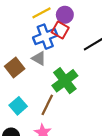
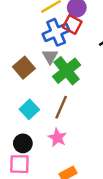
gray triangle: (39, 58) -> (50, 57), turned 32
green cross: (65, 81) -> (67, 71), moved

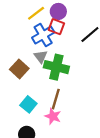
green cross: (67, 71) -> (56, 67), turned -30
pink star: (57, 138) -> (53, 116), moved

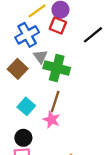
blue cross: (43, 35) -> (27, 35), moved

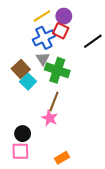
blue cross: (27, 35) -> (44, 38), moved
cyan square: (26, 106) -> (28, 82), moved

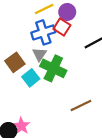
cyan square: (28, 82) -> (31, 78), moved
brown line: (54, 101) -> (81, 106), moved, turned 36
pink star: (50, 118) -> (21, 126), moved

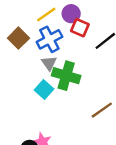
red square: (62, 27) -> (80, 28), moved
brown square: (15, 62) -> (18, 38), moved

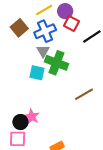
cyan square: (44, 89) -> (37, 73), turned -35

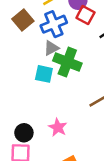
gray triangle: (43, 51) -> (51, 48), turned 32
pink star: (32, 117) -> (58, 127), moved

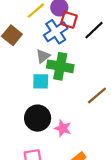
blue cross: (54, 24) -> (56, 32), moved
black circle: (24, 133) -> (38, 118), moved, size x1.5

